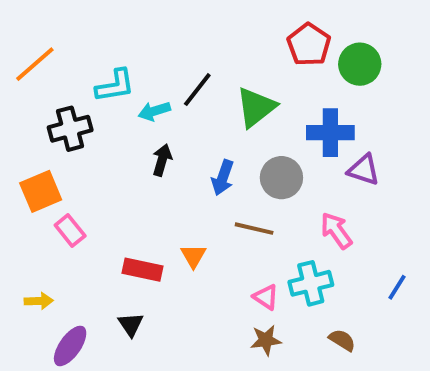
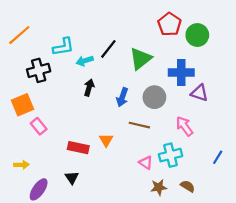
brown star: (266, 340) -> (159, 187), moved

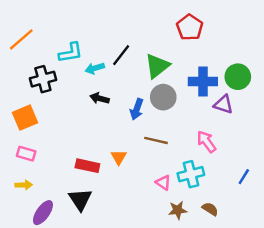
green circle: (197, 35) -> (238, 77), moved
black arrow: (89, 88) -> (99, 98), turned -91
gray circle: (154, 97) -> (163, 97), moved
pink rectangle: (39, 126) -> (26, 154), moved, turned -35
black triangle: (72, 178) -> (80, 199), size x1.5

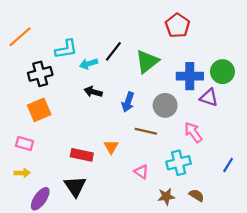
gray circle: (163, 97) -> (165, 105), moved
orange square: (25, 118) -> (39, 110), moved
pink triangle: (163, 183) -> (141, 172), moved

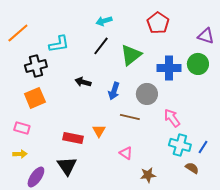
cyan arrow: (89, 64) -> (104, 21), moved
purple triangle: (209, 97) -> (206, 36), moved
cyan cross: (179, 163) -> (180, 145), moved, turned 30
brown semicircle: (197, 195) -> (192, 168), moved

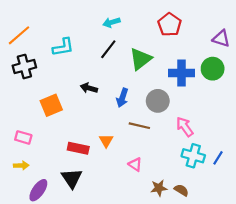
black cross: (36, 66) -> (24, 67), moved
orange square: (35, 98) -> (51, 105), moved
brown semicircle: (192, 168) -> (181, 190), moved

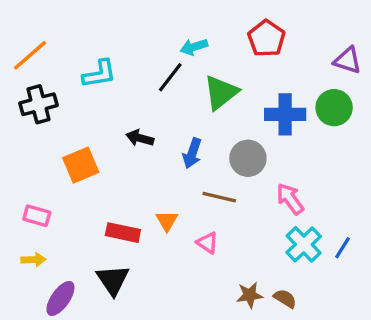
cyan arrow: (112, 22) -> (194, 47), moved
cyan cross: (193, 156) -> (304, 244), turned 30
pink triangle: (135, 164) -> (207, 243), moved

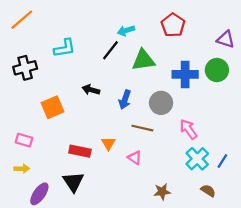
orange line: (30, 55) -> (22, 20), moved
green triangle: (221, 92) -> (143, 60), turned 30
brown semicircle: (285, 298) -> (208, 191), moved

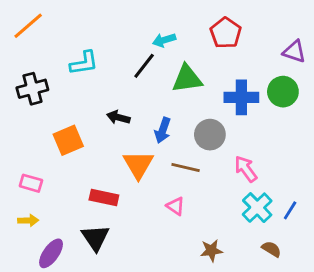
orange triangle: (108, 143) -> (138, 165), moved, size x1.6

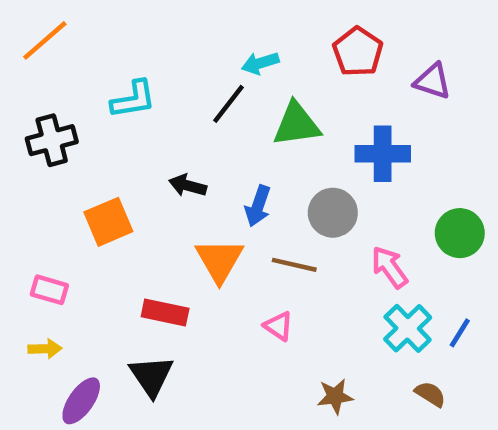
purple triangle: (294, 52) -> (433, 81), moved
green circle: (283, 92) -> (460, 233), moved

